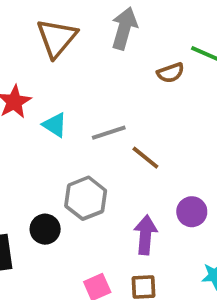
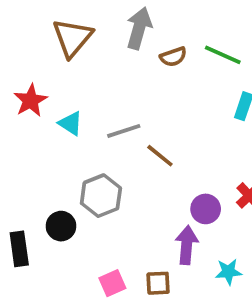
brown semicircle: (171, 73) -> (173, 57), moved
purple arrow: (145, 235) -> (187, 245), moved

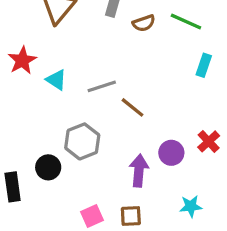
purple arrow: (187, 245) -> (139, 171), moved

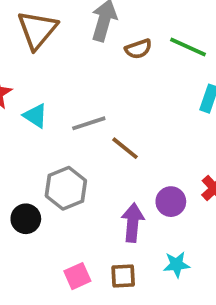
cyan star: (191, 206) -> (177, 265), moved

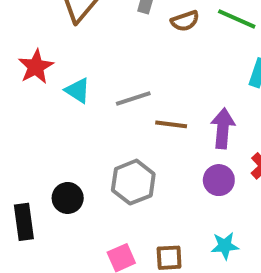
brown line: (125, 148) -> (171, 124), turned -32
gray hexagon: (66, 188) -> (133, 182), moved
purple arrow: (133, 223) -> (223, 128), moved

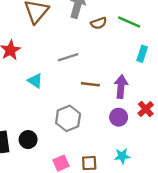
cyan triangle: (78, 91) -> (35, 81), moved
gray line: (133, 99) -> (68, 57), moved
black circle: (68, 198) -> (28, 140), moved

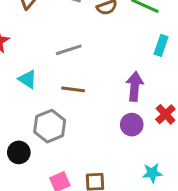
brown line: (90, 84) -> (73, 89), moved
gray hexagon: (68, 118) -> (50, 126), moved
cyan star: (122, 156) -> (152, 173), moved

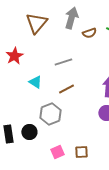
brown line: (73, 89) -> (66, 89), turned -35

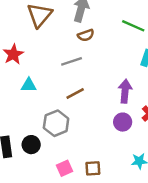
brown semicircle: (89, 33) -> (86, 35), moved
cyan triangle: (35, 82) -> (29, 85), moved, turned -32

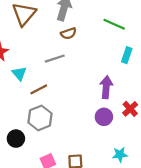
cyan triangle: (29, 85) -> (19, 73), moved, turned 49
brown line: (75, 93) -> (39, 89), moved

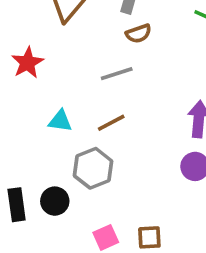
cyan triangle: (19, 73) -> (60, 121), moved, turned -42
brown line: (39, 89) -> (111, 123), moved

